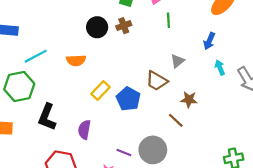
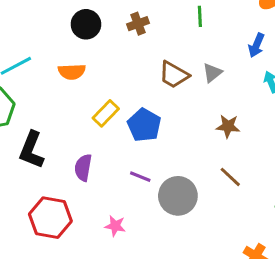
black circle: (97, 27) -> (86, 24), moved
brown trapezoid: (157, 81) -> (174, 75), moved
brown line: (176, 120) -> (230, 177), moved
purple line: (124, 152) -> (140, 177), moved

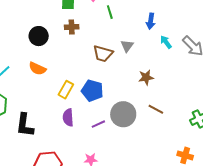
brown cross: (138, 24) -> (72, 27), turned 32
orange semicircle: (72, 72) -> (37, 69), turned 42
purple semicircle: (83, 168) -> (68, 118), moved
purple line: (140, 177) -> (98, 124), turned -32
gray circle: (178, 196) -> (123, 114), moved

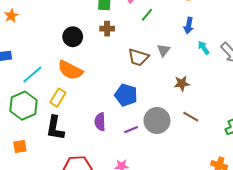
green line: (110, 12) -> (147, 15), turned 56
orange semicircle: (37, 69) -> (70, 70), size x1.4
yellow rectangle: (66, 90) -> (58, 98), moved

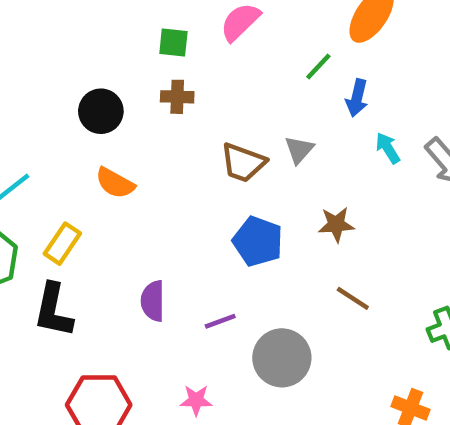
green line: (147, 15) -> (318, 66), moved
orange semicircle: (70, 70) -> (115, 183), moved, size x0.7
blue pentagon: (126, 95) -> (258, 241), moved
gray circle: (157, 121) -> (282, 358), moved

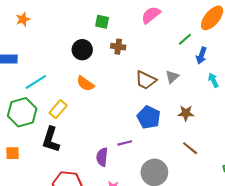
green square: (173, 42) -> (102, 22), moved
purple semicircle: (153, 301) -> (102, 157), moved
purple line: (220, 321) -> (125, 143), moved

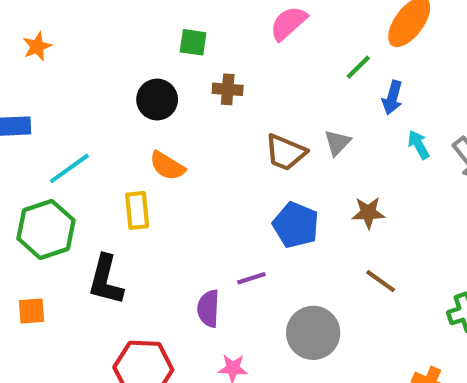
yellow rectangle: (58, 109) -> (137, 210), moved, turned -42

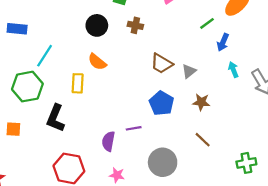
gray triangle: (337, 143) -> (189, 71), moved
cyan line: (69, 168) -> (45, 56), turned -30

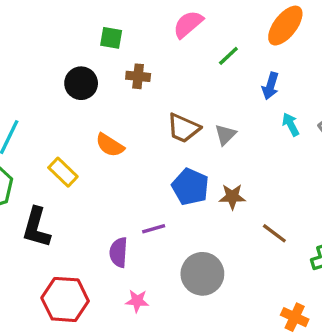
green line: (207, 23) -> (228, 56), moved
orange semicircle: (97, 62) -> (110, 145), moved
yellow rectangle: (78, 83) -> (63, 172), turned -42
brown star: (201, 102) -> (232, 197), moved
brown line: (203, 140) -> (274, 233), moved

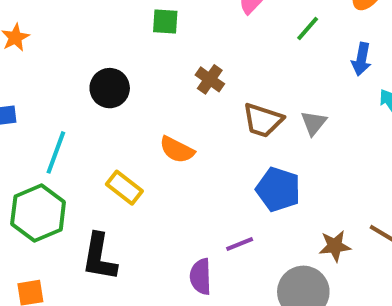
brown cross: (138, 76) -> (210, 79), moved, turned 35
black circle: (81, 83) -> (110, 88), moved
brown star: (232, 197) -> (335, 246), moved

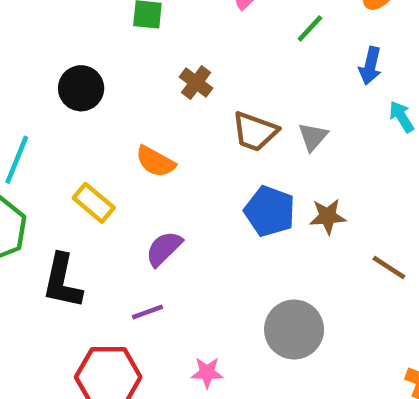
purple line: (240, 244) -> (147, 312), moved
brown star: (335, 246) -> (328, 216), moved
purple semicircle: (201, 277) -> (164, 249), moved, turned 45

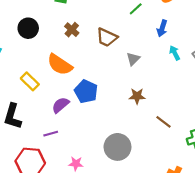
brown cross: (196, 83) -> (72, 30), moved
brown trapezoid: (255, 132) -> (107, 37), moved
orange semicircle: (155, 162) -> (60, 65), size x1.4
blue pentagon: (270, 211) -> (86, 91), moved

